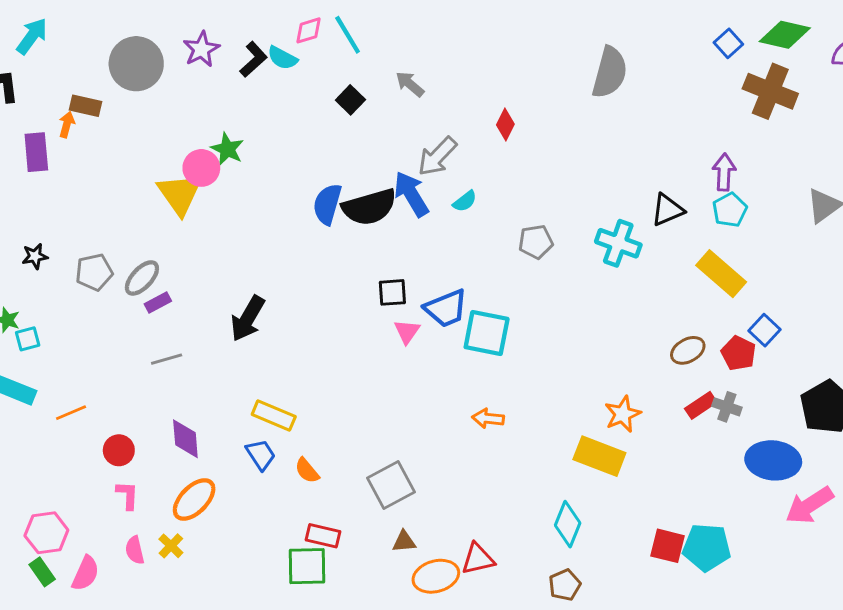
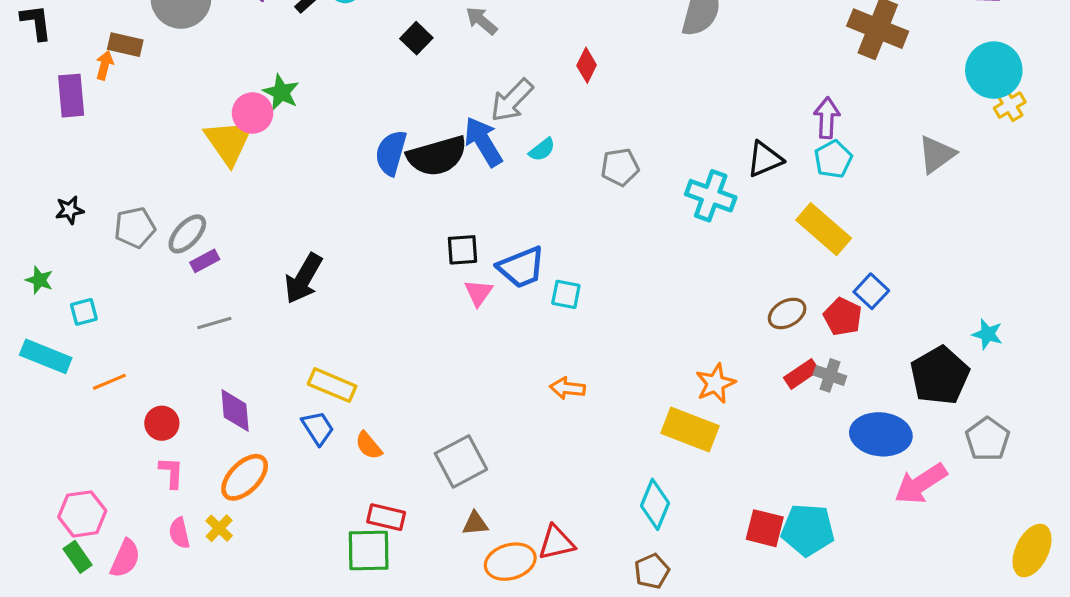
gray pentagon: (536, 242) -> (620, 167), moved
cyan square: (487, 333) -> (566, 294), size x0.6
cyan square: (28, 339) -> (84, 312), moved

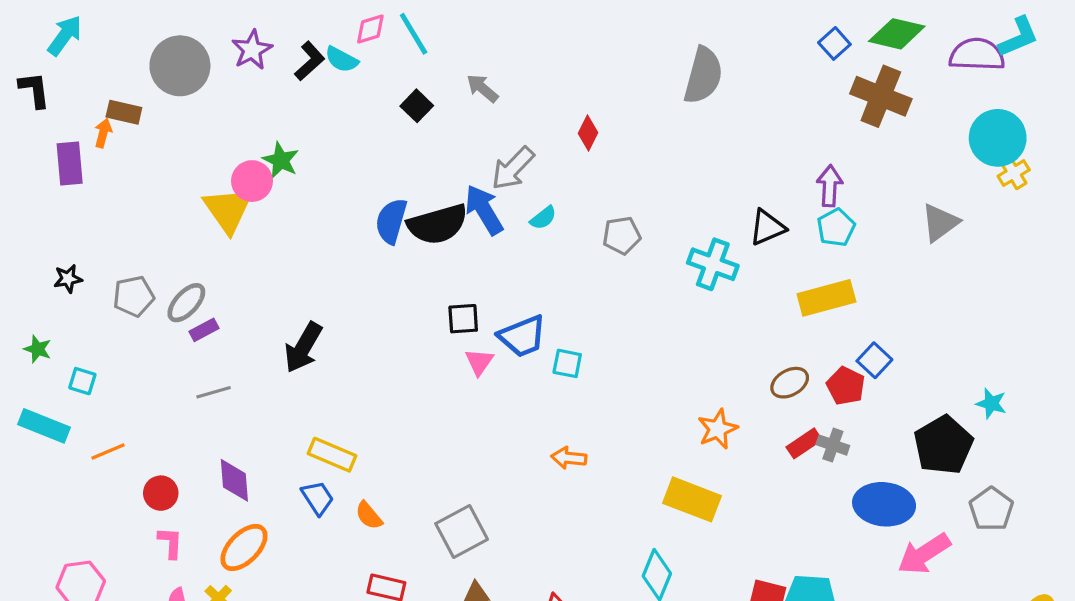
yellow rectangle: (824, 229) -> (826, 298), turned -56
cyan square: (84, 312) -> (82, 381), turned 32
orange star: (715, 383) -> (718, 429), moved

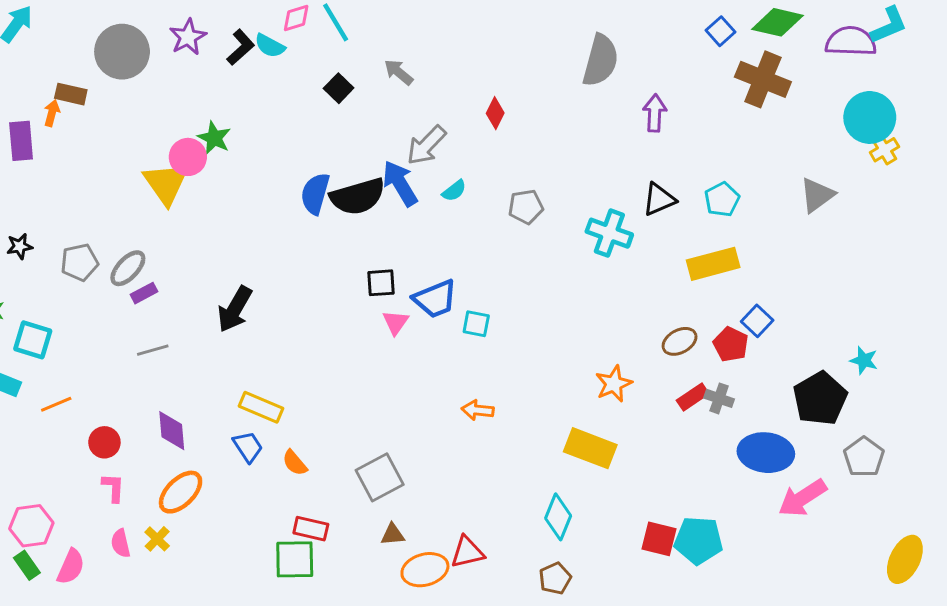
purple arrow: (830, 186) -> (655, 113), moved
cyan square: (82, 381) -> (33, 340), size x1.5

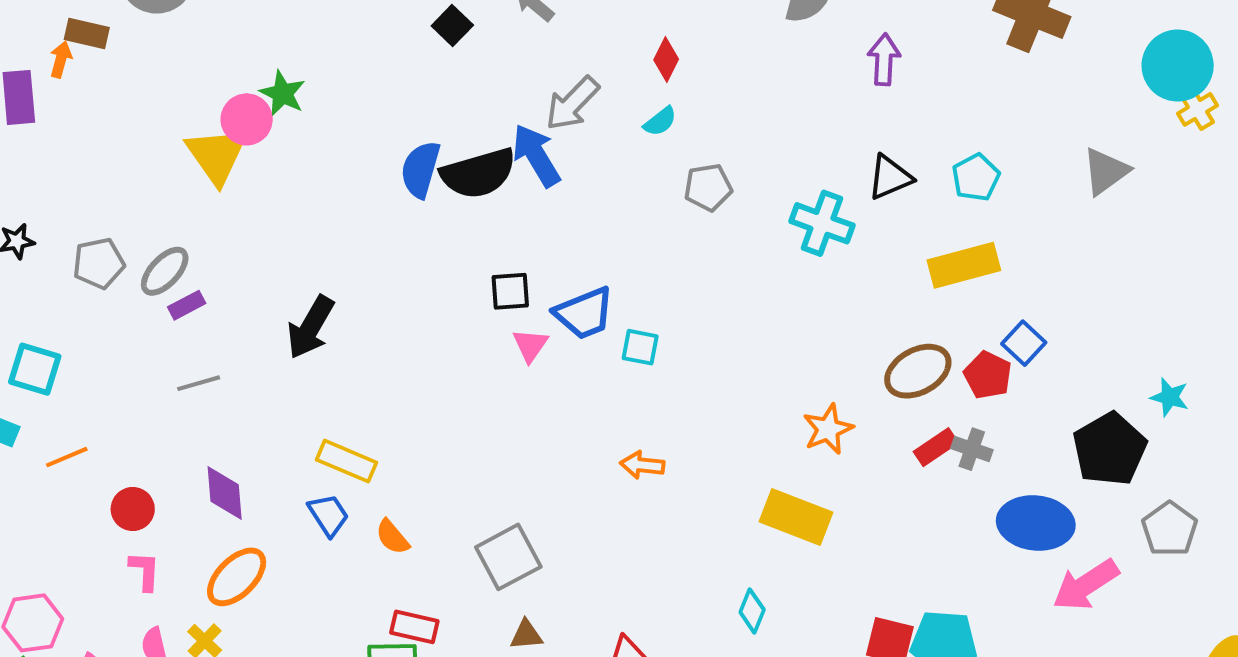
cyan semicircle: (454, 191) -> (660, 121), moved
brown ellipse: (680, 341) -> (918, 371), size x1.4
cyan diamond: (558, 517) -> (752, 611), size x0.7

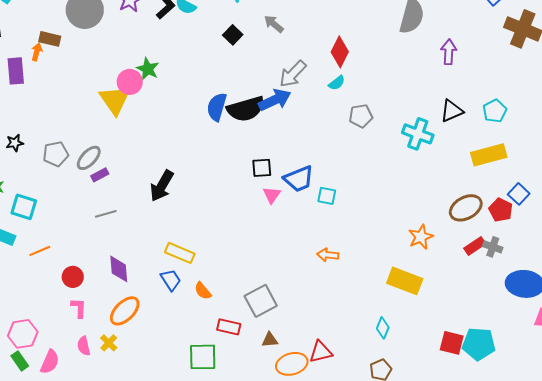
red diamond: (666, 59) -> (340, 52), size x1.4
blue arrow: (536, 155) -> (275, 100), turned 96
red rectangle: (414, 627) -> (229, 327), moved

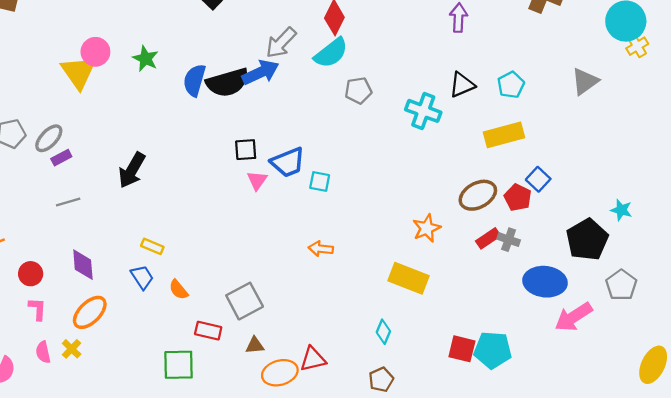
green star: (148, 69) -> (146, 59), moved
cyan semicircle: (337, 83) -> (331, 53), size x1.8
yellow rectangle: (180, 253) -> (152, 246), size x0.7

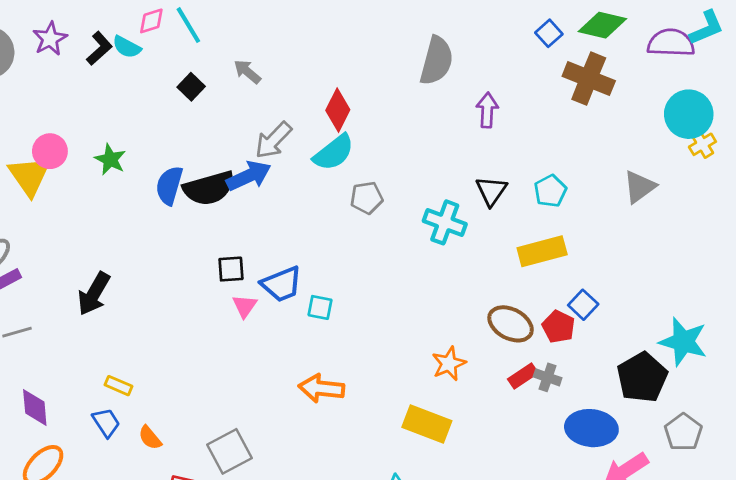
black triangle: (462, 85) -> (491, 191), turned -32
brown ellipse: (478, 195) -> (511, 324), turned 57
cyan star: (621, 210) -> (683, 342), size x1.8
orange arrow: (321, 249) -> (321, 388), size x1.5

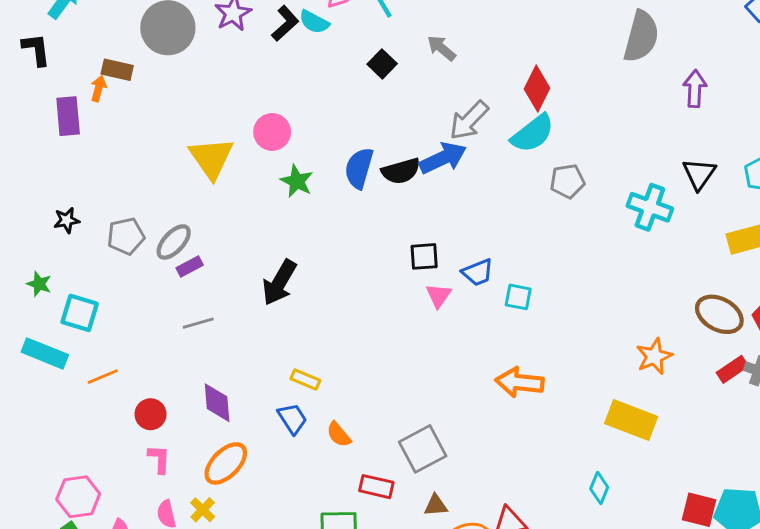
pink circle: (50, 151) -> (272, 132), moved
green star: (110, 159) -> (297, 181), moved
black semicircle: (209, 188) -> (401, 171), size x0.7
blue trapezoid: (282, 284) -> (478, 272), size x0.7

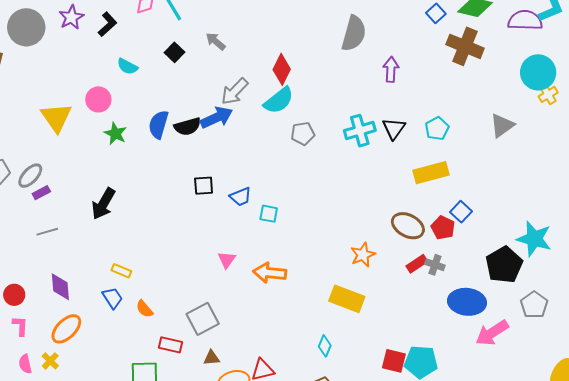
cyan semicircle: (314, 22) -> (127, 66), moved
cyan cross: (650, 207) -> (360, 131), moved, turned -36
pink triangle: (439, 296) -> (227, 260), moved

